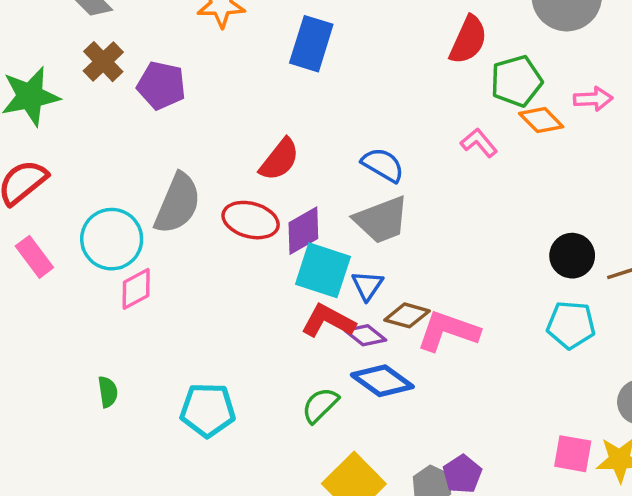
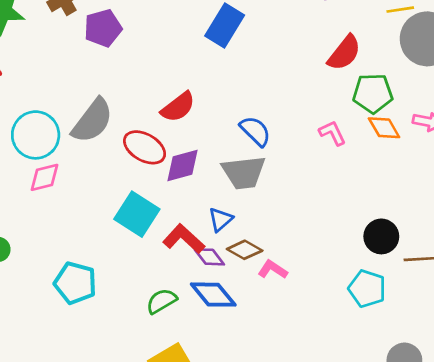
purple pentagon: (161, 85) -> (103, 28), turned 30
cyan square: (323, 270) -> (137, 214), moved
pink L-shape: (448, 331) -> (273, 270), size x0.6

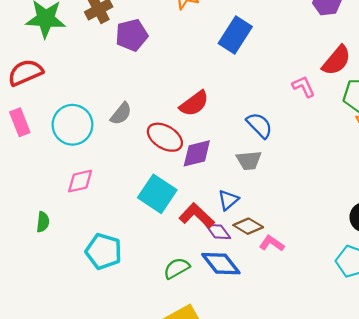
gray semicircle: (92, 121) -> (121, 114), size x0.6
pink L-shape: (332, 133) -> (304, 87), moved
gray trapezoid: (244, 172) -> (249, 160), size x0.7
pink diamond: (45, 177) -> (80, 181), moved

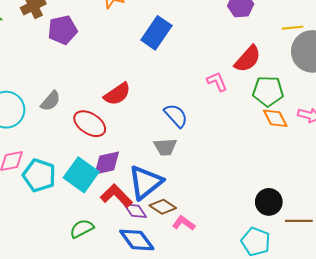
purple diamond: (197, 153) -> (107, 163), moved
blue triangle: (228, 200) -> (145, 182), size x1.8
cyan pentagon: (104, 251) -> (39, 175), moved
green semicircle: (177, 268) -> (82, 229), moved

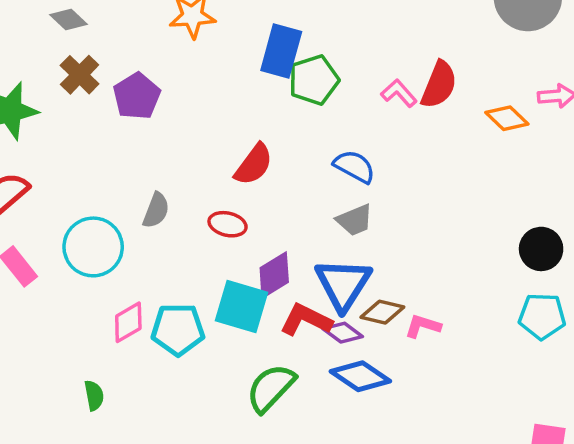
red semicircle: (248, 59) -> (439, 85), moved
green pentagon: (268, 91) -> (314, 80), moved
red ellipse: (90, 124) -> (228, 224), size x0.7
green semicircle: (82, 229) -> (271, 388), size x1.4

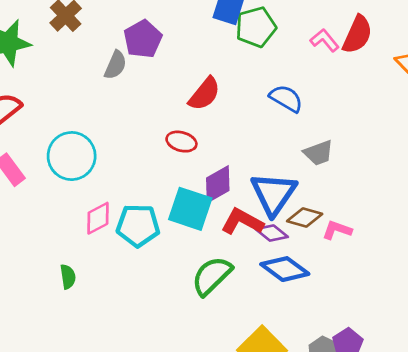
purple pentagon: (137, 96) -> (143, 39), moved
gray semicircle: (156, 210) -> (115, 65), moved
gray trapezoid: (355, 220) -> (318, 153), moved

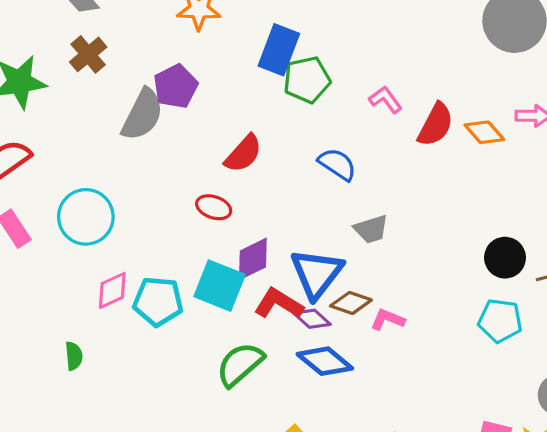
red semicircle: (357, 35) -> (436, 125), moved
gray semicircle: (115, 65) -> (142, 115), size x1.6

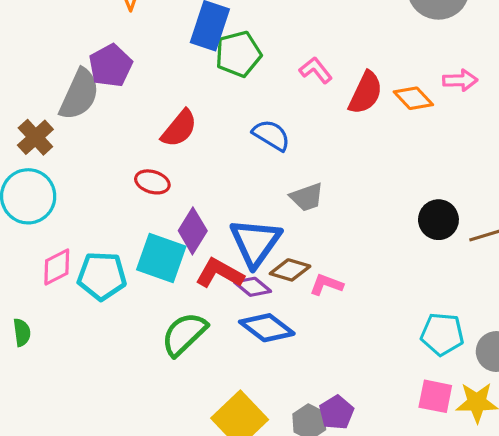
brown cross: (88, 54) -> (35, 137), moved
purple diamond: (253, 259) -> (193, 231), turned -30
cyan pentagon: (500, 321) -> (442, 334), moved

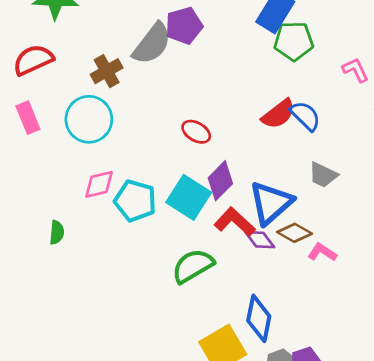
red semicircle: (179, 128) -> (278, 114), moved
gray trapezoid: (307, 197) -> (323, 175), turned 32
blue diamond: (267, 328) -> (259, 318), moved, turned 51

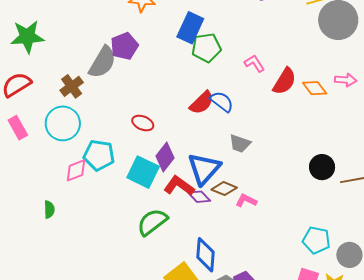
cyan pentagon: (135, 201) -> (99, 155), moved

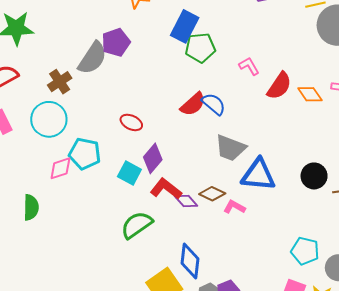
gray trapezoid: (240, 144) -> (230, 148), size x1.4
blue triangle: (204, 169) -> (258, 175), moved, turned 51
cyan square: (143, 172) -> (129, 173), size x0.7
green semicircle: (49, 210) -> (31, 207), size x1.4

